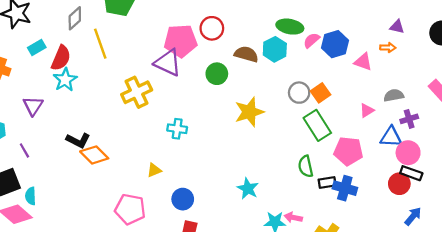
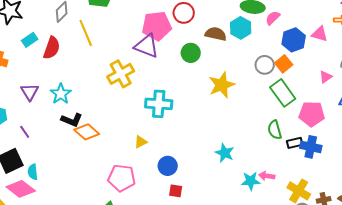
blue hexagon: (335, 44) -> (294, 40), moved
cyan star: (65, 80) -> (61, 94), moved
cyan cross: (177, 129) -> (159, 104), size x1.5

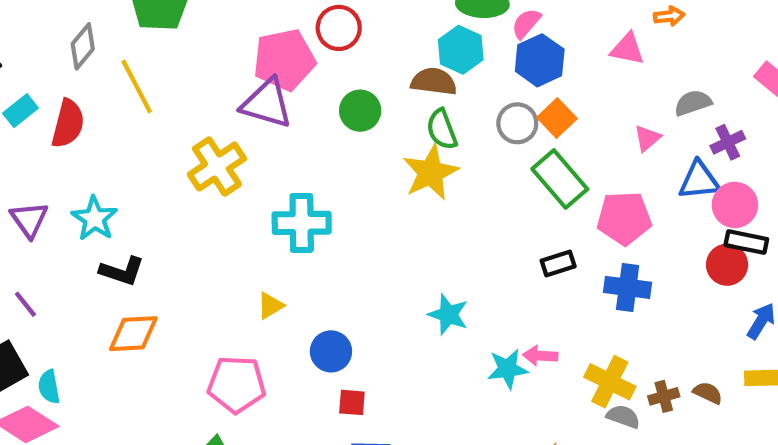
brown semicircle: (216, 34) -> (434, 81), moved
blue hexagon: (294, 40) -> (540, 60), moved
green semicircle: (275, 130) -> (442, 129), moved
orange diamond: (87, 132) -> (133, 334), moved, turned -40
black rectangle: (295, 143) -> (558, 264), moved

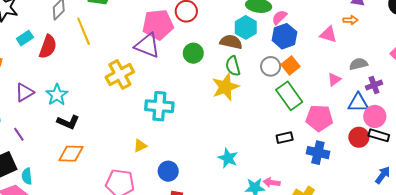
purple triangle: (29, 220) -> (24, 92), turned 30
red circle: (727, 265) -> (359, 137), moved

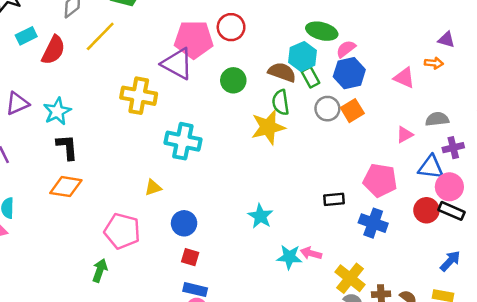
yellow line: (84, 31) -> (100, 36), turned 60
yellow cross: (120, 74) -> (139, 96), turned 32
green rectangle: (289, 96) -> (310, 77), moved, size x0.6
black L-shape: (68, 122) -> (67, 147), turned -125

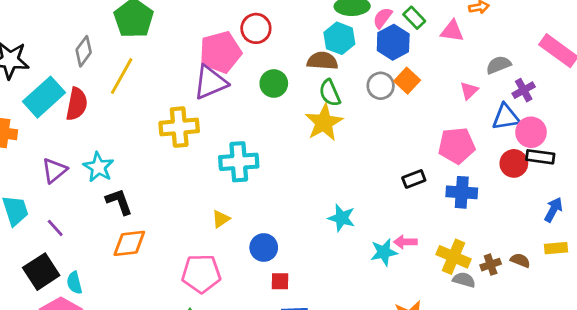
cyan rectangle: (26, 36) -> (44, 97), size x1.8
purple triangle: (177, 64) -> (210, 82), turned -36
green rectangle: (310, 77) -> (414, 18), moved

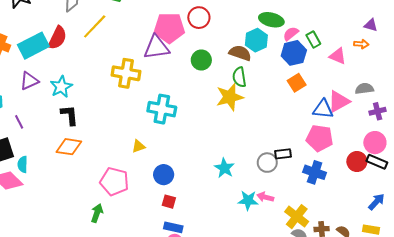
gray circle: (381, 86) -> (267, 163), moved
pink triangle: (469, 91) -> (339, 101), size x1.6
cyan rectangle: (44, 97) -> (33, 46), moved
blue triangle: (506, 117) -> (323, 109), moved

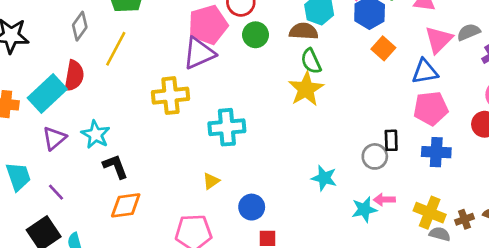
green circle: (201, 60) -> (255, 35), moved
pink triangle: (339, 101) -> (439, 40), moved
black rectangle: (283, 154) -> (391, 140), turned -70

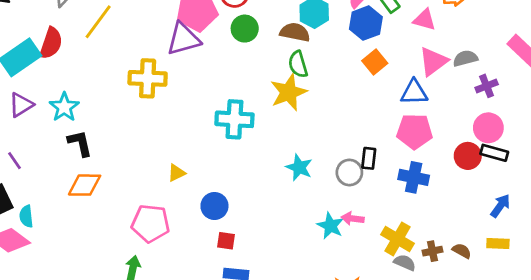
cyan cross: (227, 127) -> (234, 119), moved
cyan star: (324, 178) -> (299, 167), moved
cyan star: (364, 210) -> (330, 226), turned 30

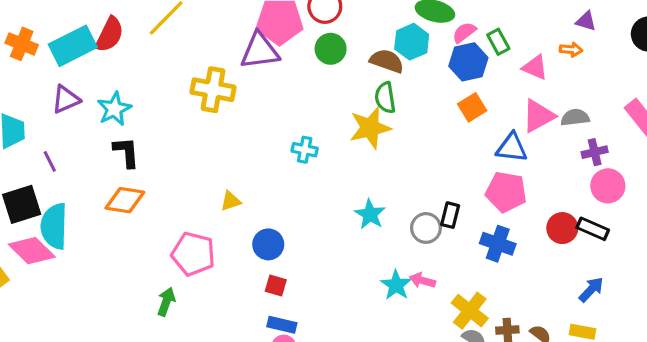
cyan cross: (234, 119) -> (305, 150), size x0.6
pink circle: (488, 128) -> (608, 186), moved
cyan semicircle: (26, 216) -> (54, 226), size x1.8

